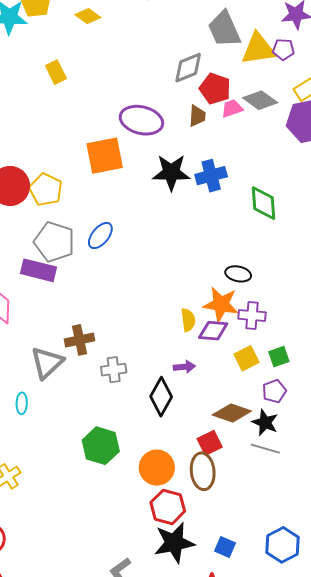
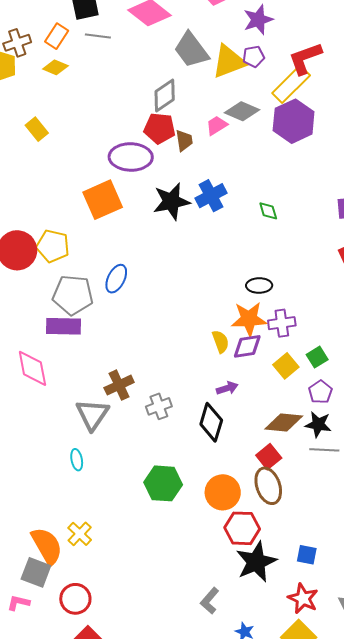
red pentagon: (215, 89) -> (159, 128), moved
green diamond: (264, 203) -> (268, 211), size x0.6

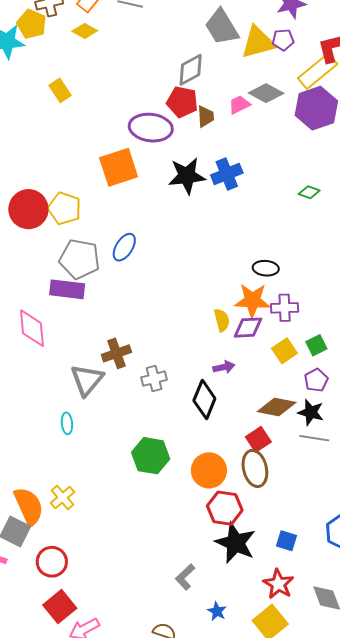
green diamond: (268, 211) -> (309, 192), moved, turned -60
black star: (256, 562) -> (235, 543), turned -30

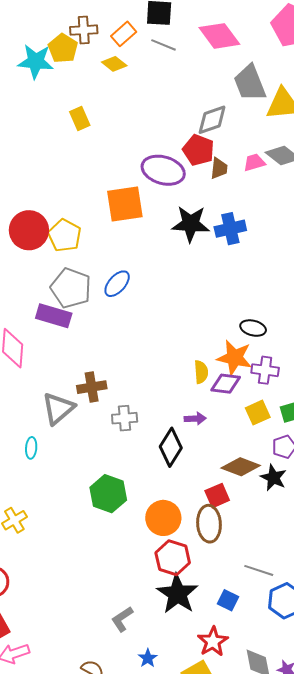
gray line: (314, 438) -> (259, 570), moved

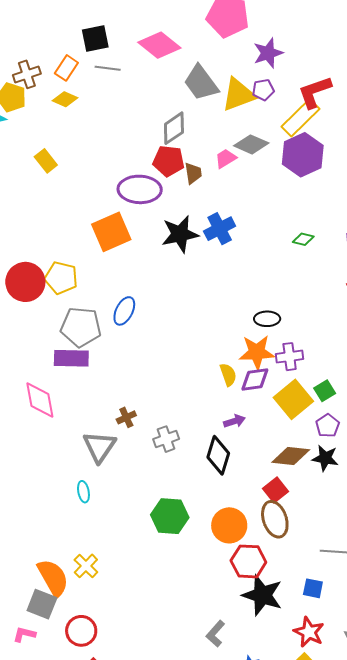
brown cross: (92, 387) -> (126, 417), size x0.7
yellow square: (258, 413) -> (293, 399), size x1.5

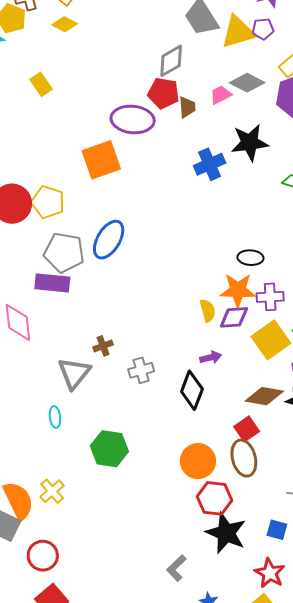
black star: (180, 234) -> (250, 143), moved
blue ellipse: (124, 311) -> (109, 240), size x1.4
green hexagon: (170, 516) -> (109, 449), moved

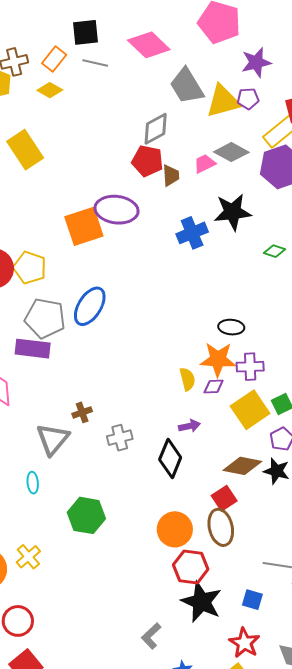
yellow rectangle: (41, 84) -> (25, 150), size x1.6
purple ellipse: (133, 119) -> (117, 210), moved
purple diamond: (234, 317) -> (214, 386), size x0.7

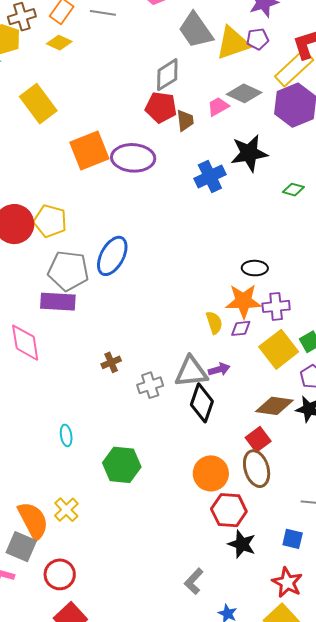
orange square: (84, 226) -> (89, 150), moved
gray triangle: (53, 439) -> (191, 372), moved, turned 48
black star: (201, 602) -> (242, 544), size x0.7

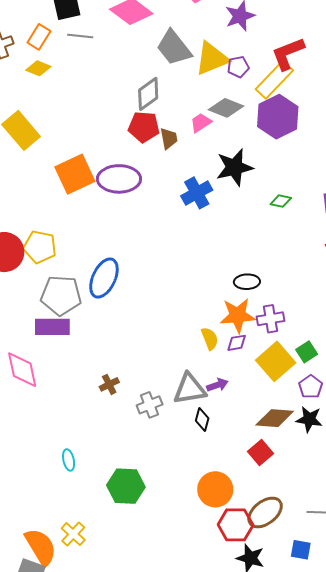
purple pentagon: (258, 39) -> (238, 67), moved
black diamond: (202, 403) -> (202, 420), size x0.6
brown ellipse: (257, 469) -> (265, 512), moved, turned 72

